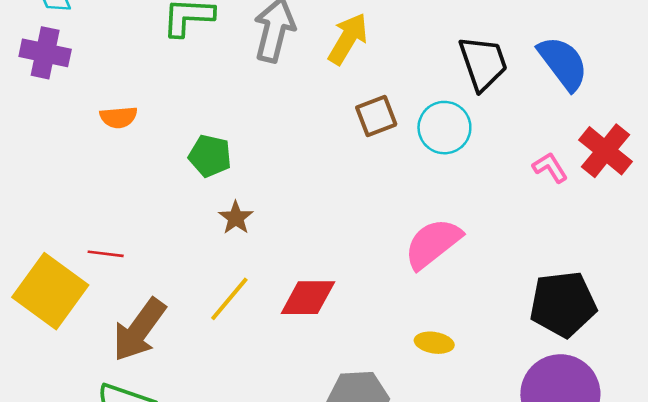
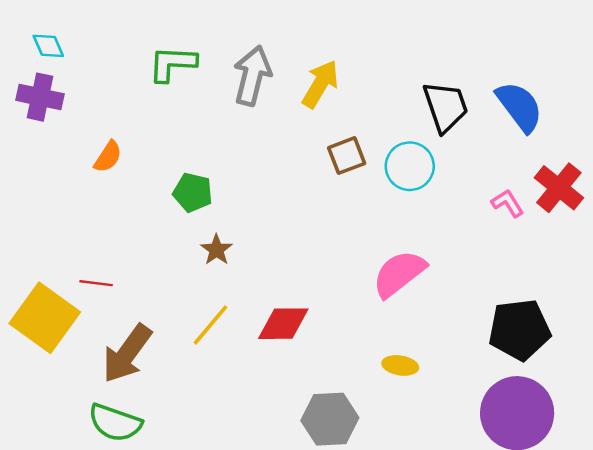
orange semicircle: (119, 117) -> (108, 157), turned -52

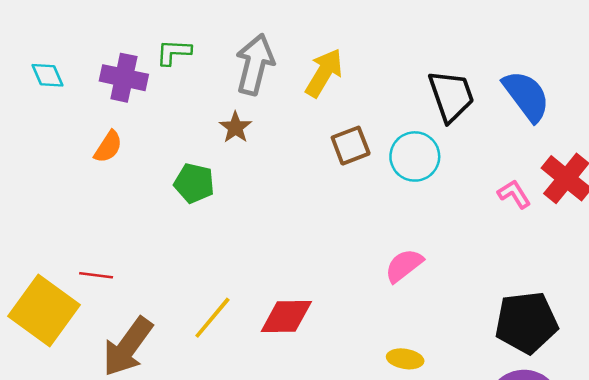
cyan diamond: (48, 46) -> (48, 75), moved
green L-shape: (172, 64) -> (174, 52), size x0.7
purple cross: (40, 97) -> (124, 78), moved
brown star: (217, 250) -> (235, 127), moved
pink semicircle: (399, 274) -> (404, 266), size x0.7

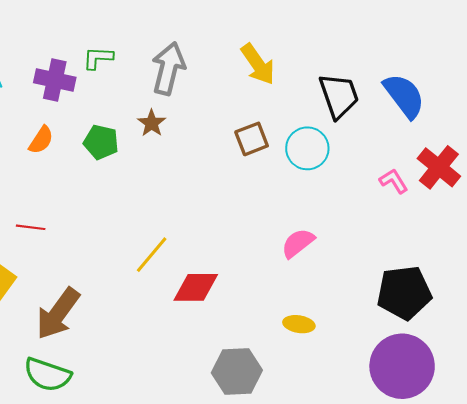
yellow arrow: (324, 73) -> (258, 64), moved, turned 114
green pentagon: (194, 183) -> (101, 142), moved
red line: (96, 275) -> (31, 227), moved
yellow line: (212, 318) -> (152, 255), moved

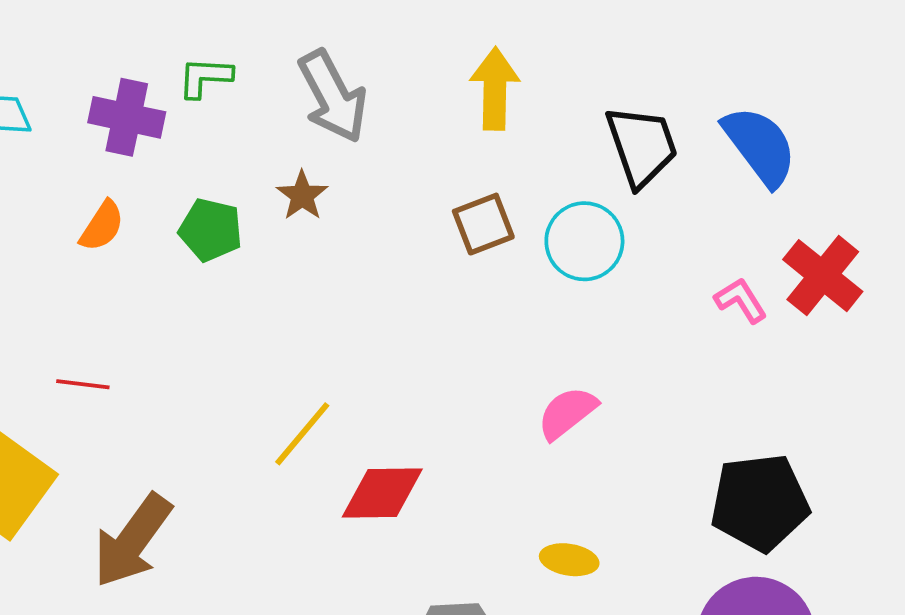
yellow arrow: (258, 64) -> (495, 89), turned -144
gray arrow: (168, 68) -> (333, 96), turned 138

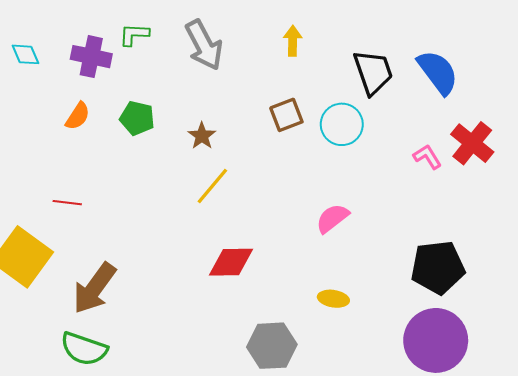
yellow arrow: (495, 89) -> (293, 41), size x0.7
brown star: (302, 195) -> (202, 136), moved
yellow line: (302, 434) -> (212, 186), moved

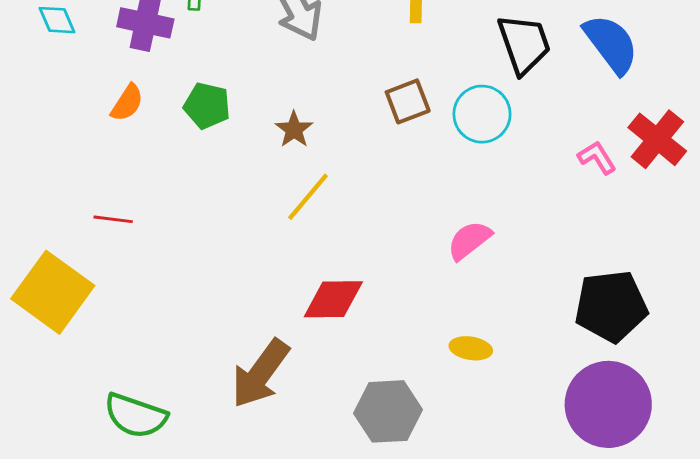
brown arrow: (94, 288) -> (260, 374), moved

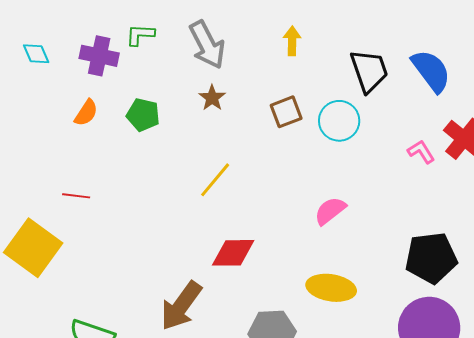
brown star: (294, 129) -> (212, 98), moved
yellow ellipse: (471, 348) -> (331, 288), size x1.6

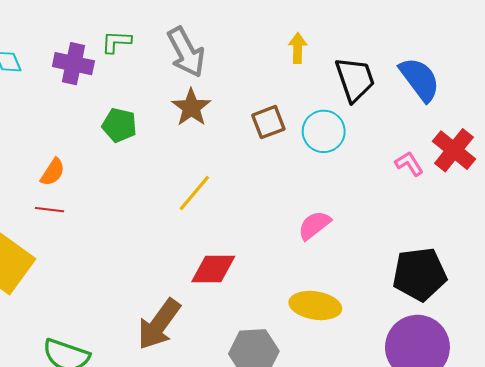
yellow arrow: (292, 41) -> (298, 48), moved
brown star: (212, 98) -> (191, 107), size x1.4
orange semicircle: (86, 113) -> (53, 172), moved

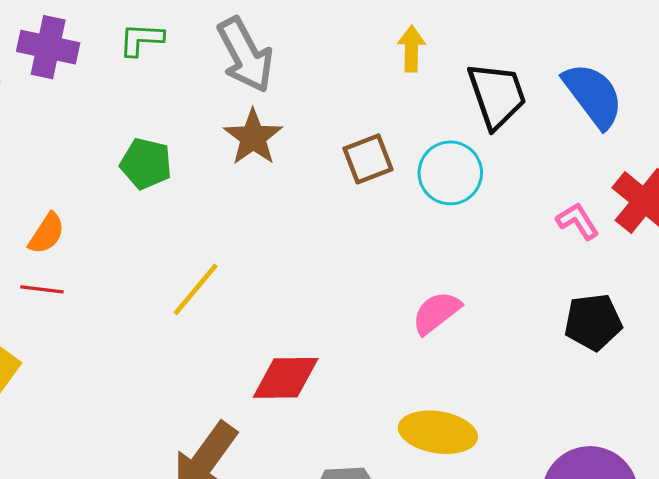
purple cross: (73, 64) -> (48, 47), moved
yellow line: (194, 193) -> (196, 289), moved
black pentagon: (420, 274) -> (593, 322), moved, size x0.7

